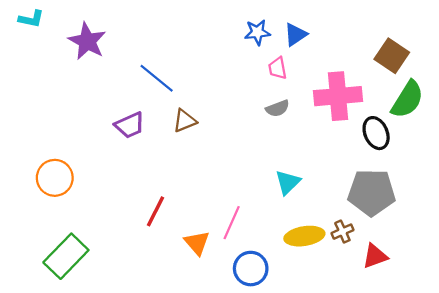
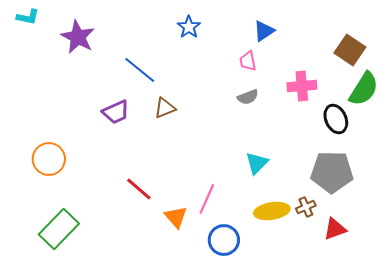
blue star: (257, 32) -> (189, 27), moved, turned -30
pink cross: (338, 96) -> (302, 86), size x0.7
red line: (156, 211) -> (139, 189), turned -76

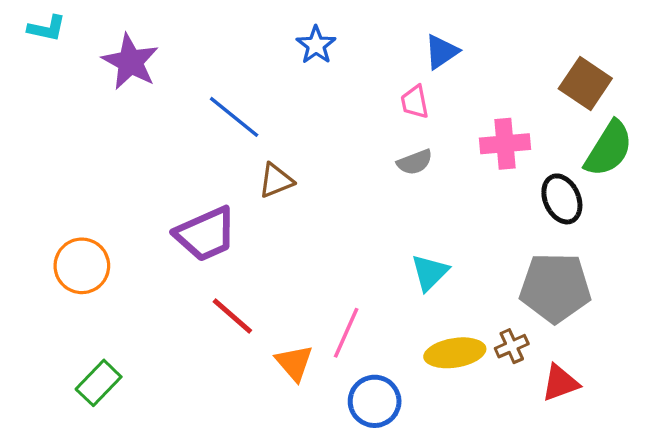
purple trapezoid: (116, 112) -> (206, 234), moved, size x1.4
green rectangle: (59, 229) -> (99, 383), size x0.7

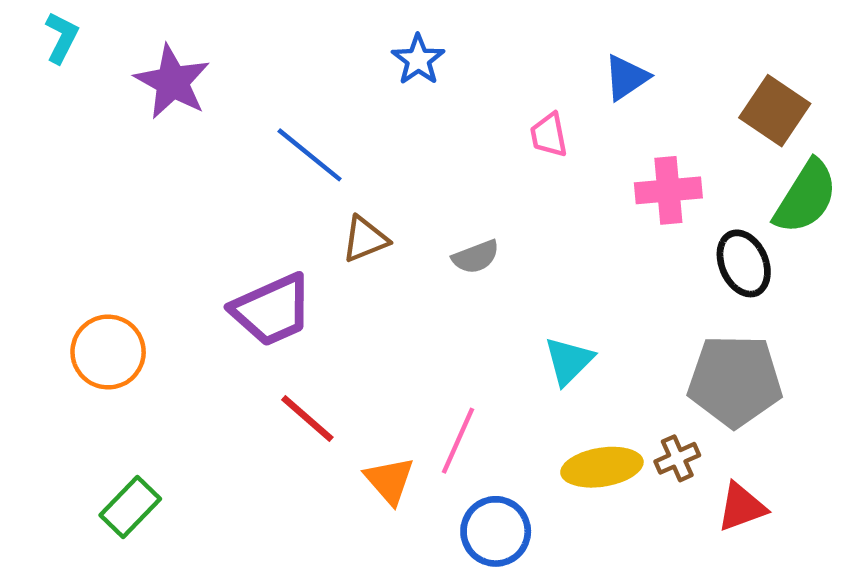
cyan L-shape: (47, 28) -> (62, 38), turned -75
blue triangle: (441, 52) -> (626, 77), moved
gray semicircle: (415, 162) -> (476, 257), moved

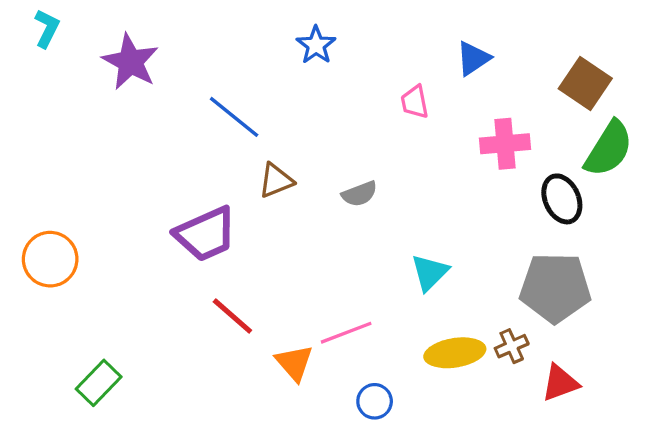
orange circle: (108, 352) -> (50, 259), moved
pink line: (458, 441) -> (346, 333), turned 45
blue circle: (496, 531) -> (375, 401), size x0.7

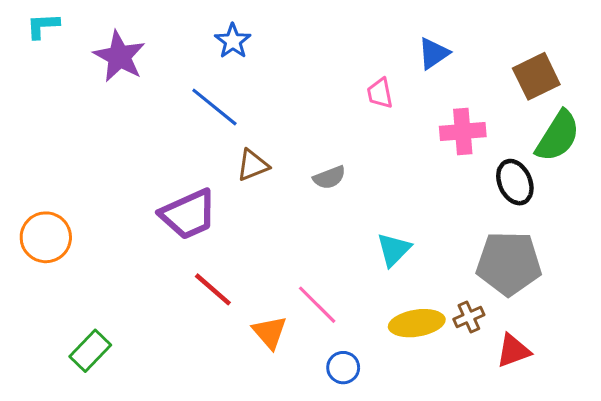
cyan L-shape: (47, 28) -> (43, 26), turned -120
blue star: (316, 45) -> (233, 41), moved
brown square: (585, 84) -> (536, 76), turned 30
pink line: (346, 333) -> (317, 305), turned 66

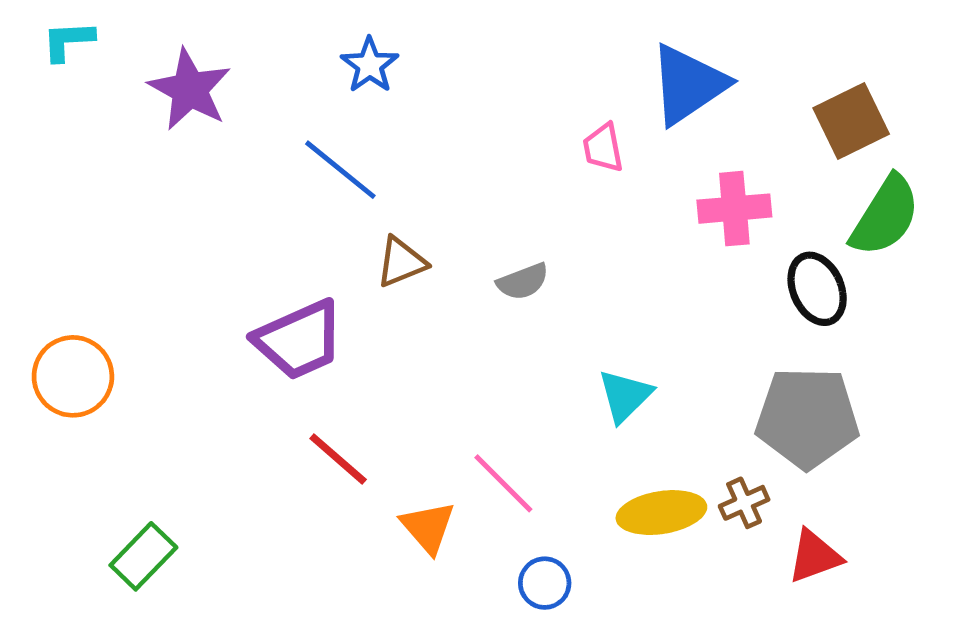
blue triangle: (434, 53) -> (688, 85), size x1.6

